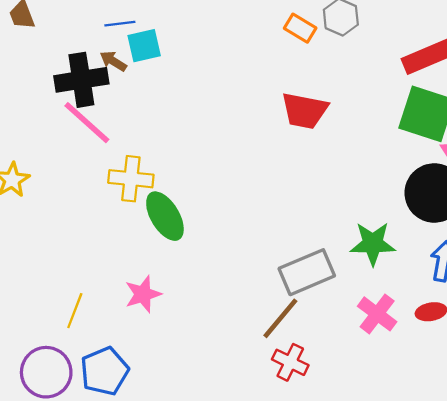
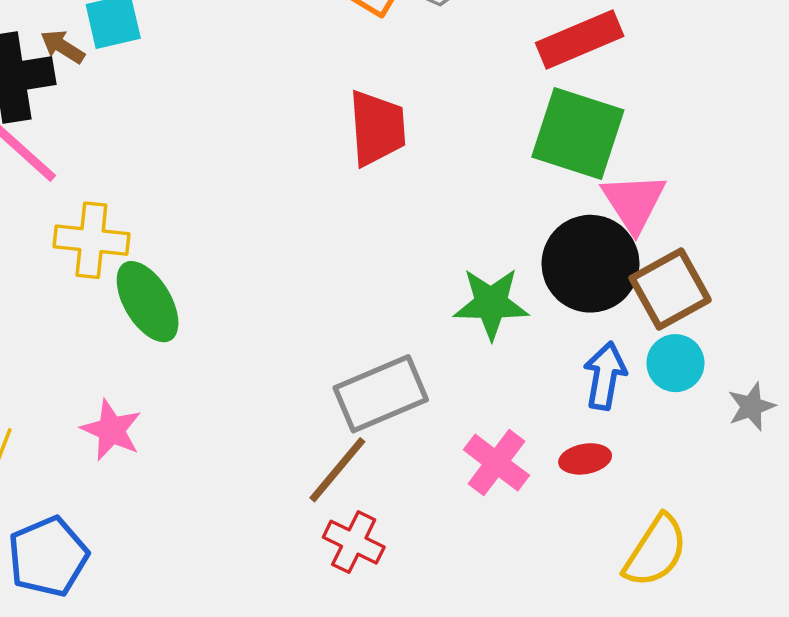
red trapezoid: (305, 111) -> (377, 128), turned -105
green star: (373, 244) -> (491, 303), moved
pink star: (143, 294) -> (111, 430), turned -30

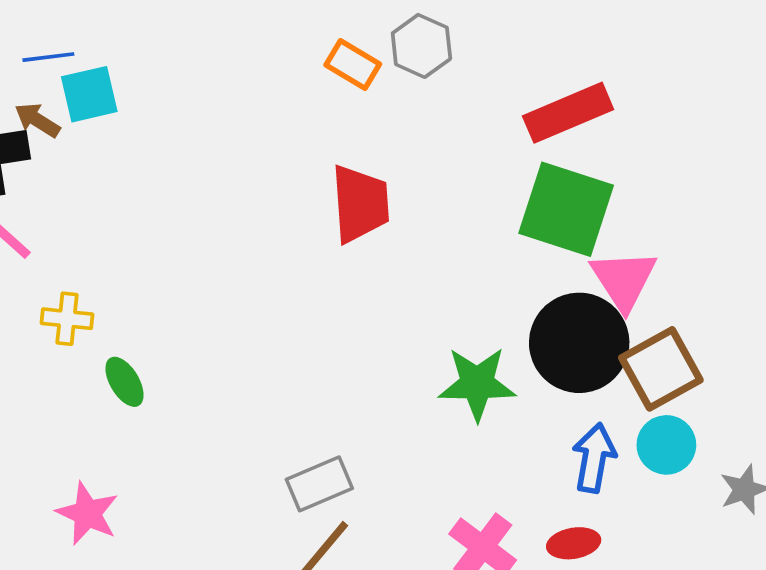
yellow cross: (91, 240) -> (67, 319), size x0.7
green ellipse: (148, 302) -> (125, 382), size x0.6
gray rectangle: (381, 394) -> (319, 484), moved, size x0.7

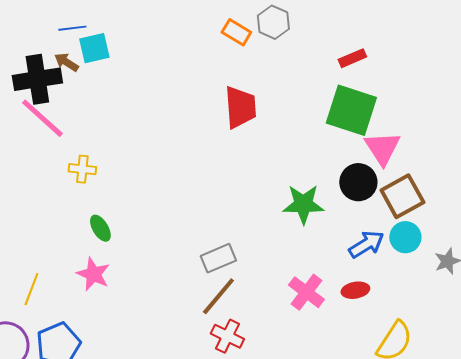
red rectangle: (568, 113) -> (352, 58), size x0.6
black circle: (579, 343) -> (358, 182), size x0.7
green ellipse: (125, 382) -> (100, 228), moved
blue arrow: (594, 458) -> (366, 244), turned 48

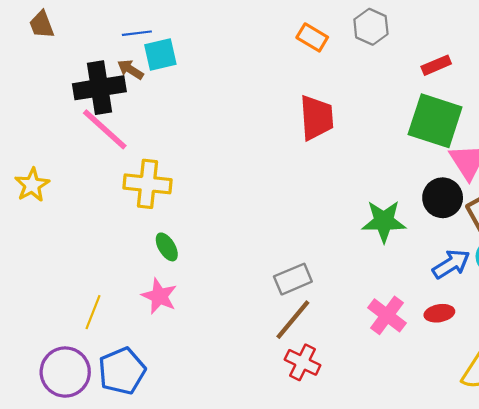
gray hexagon: (273, 22) -> (371, 27), moved
yellow cross: (82, 169) -> (148, 184), size x1.6

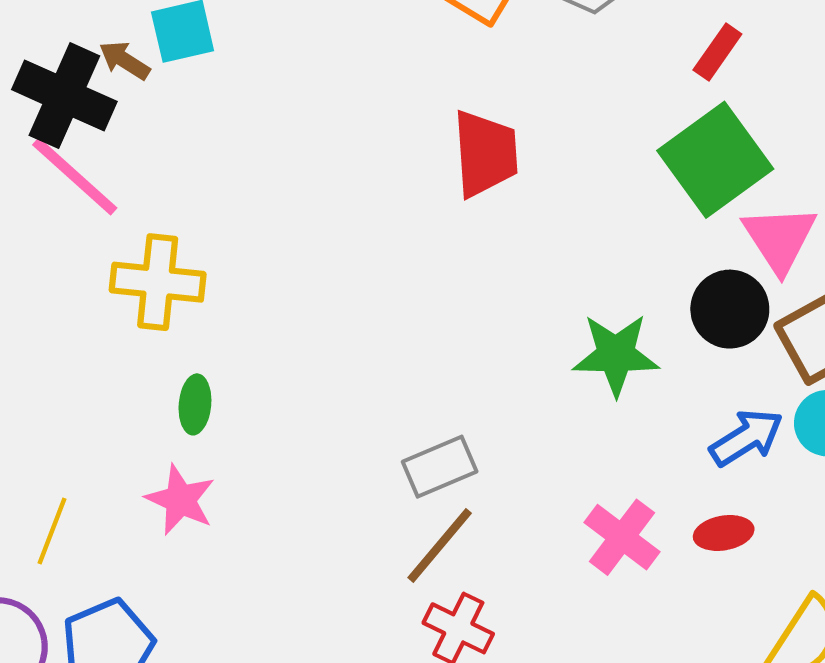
red rectangle: (436, 65) -> (717, 52), turned -32
black cross: (99, 88) -> (64, 96), turned 33
green square: (435, 121) -> (715, 160), turned 36
green ellipse: (167, 247) -> (195, 404), turned 36

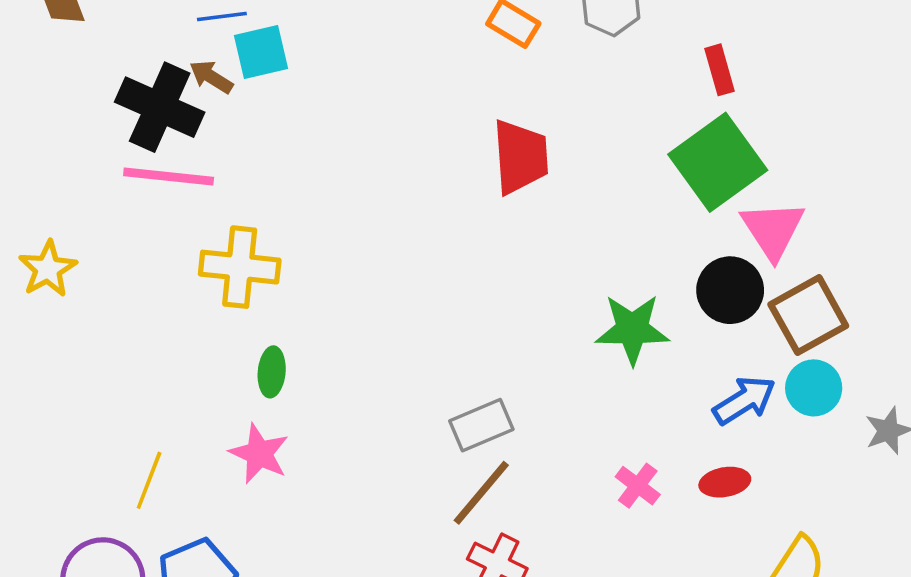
red rectangle: (717, 52) -> (719, 70), turned -51
pink line: (75, 176) -> (169, 176), turned -36
pink cross: (622, 537) -> (638, 486), size x0.7

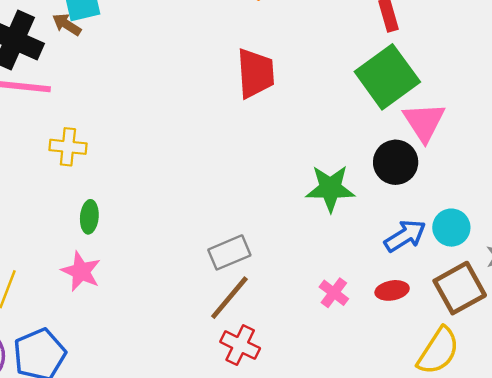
brown arrow: (211, 77) -> (67, 25), moved
yellow cross: (240, 267) -> (68, 147), size x0.7
brown square: (808, 315) -> (460, 288), moved

